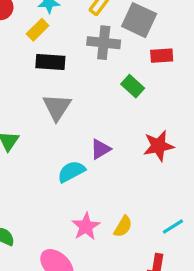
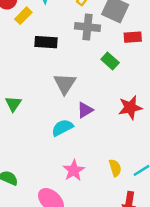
yellow rectangle: (38, 30) -> (23, 16), moved
gray triangle: (57, 107) -> (65, 84), moved
yellow semicircle: (123, 226) -> (115, 168), moved, turned -48

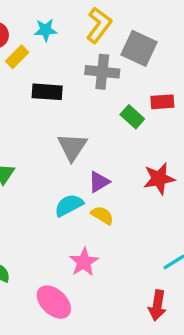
red rectangle: (133, 37) -> (162, 102), moved
yellow semicircle: (115, 168) -> (102, 215), moved, turned -42

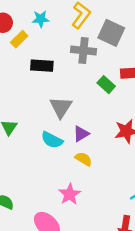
cyan semicircle: (69, 205) -> (52, 140), moved, turned -125

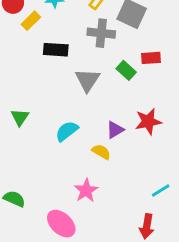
gray triangle: (61, 107) -> (87, 80), moved
purple triangle: (81, 134) -> (115, 130), moved
cyan semicircle: (52, 140) -> (67, 131), turned 115

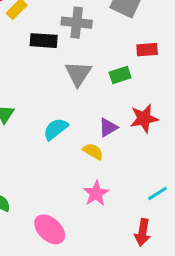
gray cross: (101, 33) -> (77, 23), moved
green rectangle: (126, 70) -> (120, 75), moved, turned -60
pink star: (86, 190) -> (96, 193), moved

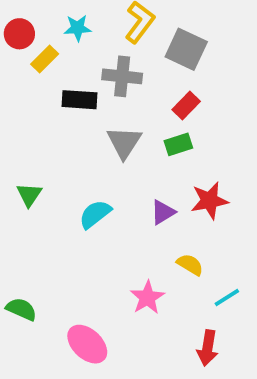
red rectangle: (147, 50) -> (186, 106), moved, turned -42
yellow semicircle: (93, 151) -> (190, 265), moved

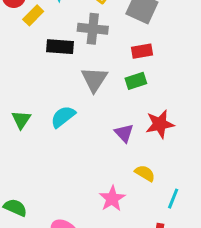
red rectangle: (186, 106) -> (142, 51), turned 36
purple triangle: (163, 212) -> (124, 133), turned -42
cyan semicircle: (95, 214) -> (63, 117), moved
cyan line: (227, 298) -> (173, 199), turned -36

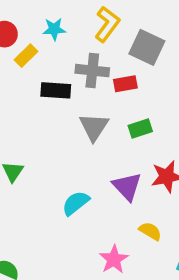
red rectangle: (142, 51) -> (125, 84), moved
cyan semicircle: (63, 117) -> (76, 203), moved
purple triangle: (124, 133) -> (127, 186), size x1.4

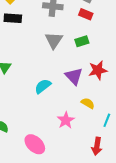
red rectangle: (125, 84) -> (86, 14), moved, turned 32
black rectangle: (56, 90) -> (13, 18), moved

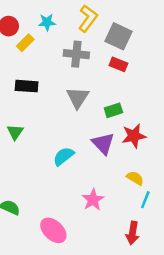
black rectangle: (13, 18) -> (27, 86), moved
green rectangle: (82, 41) -> (113, 110), moved
yellow semicircle: (88, 103) -> (135, 178), moved

